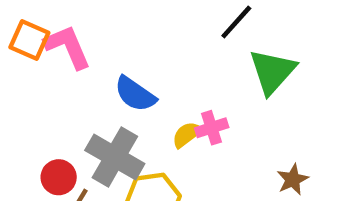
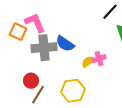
orange square: (29, 40) -> (18, 32), moved
gray cross: (115, 157) -> (44, 48), moved, turned -35

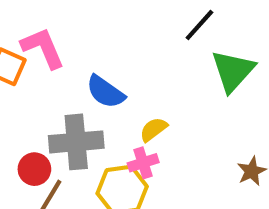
gray cross: (44, 48) -> (76, 142), moved
pink cross: (99, 59) -> (143, 163), moved

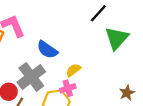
gray cross: (76, 142) -> (31, 77), turned -32

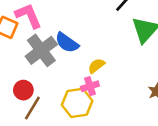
gray cross: (31, 77) -> (41, 50), moved

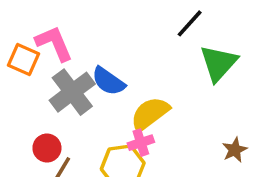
yellow semicircle: (96, 66) -> (150, 114), size x1.6

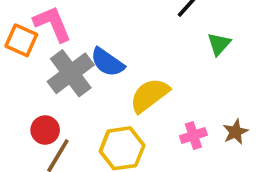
green triangle: (218, 63) -> (219, 44), size x0.6
pink cross: (141, 143) -> (193, 135), moved

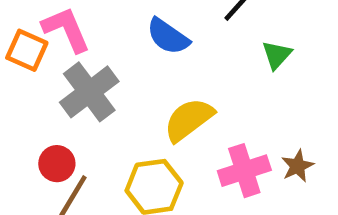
blue semicircle: (107, 62) -> (168, 36), moved
pink cross: (193, 135) -> (244, 171), size x1.5

